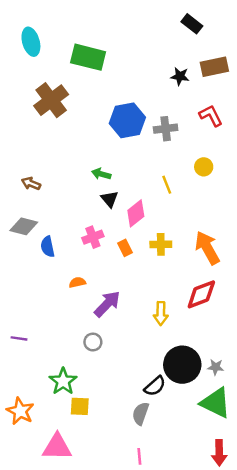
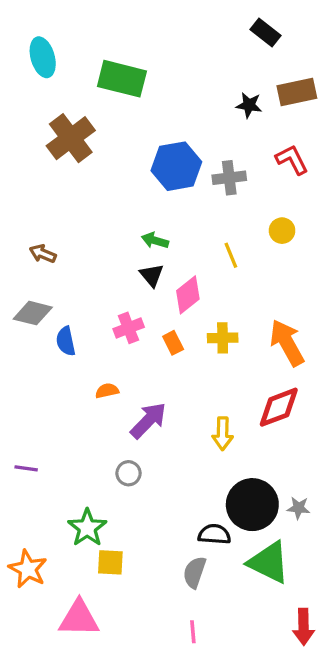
green arrow: (101, 174) -> (155, 240), moved
black semicircle: (155, 386) -> (214, 534), turned -135
green triangle: (216, 403) -> (269, 562), moved

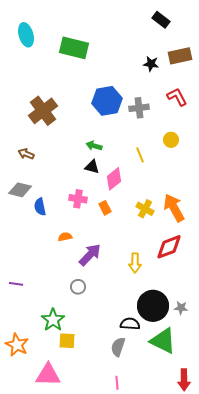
brown cross: (71, 138) -> (43, 111), moved
black triangle: (152, 275) -> (92, 167), turned -35
pink cross: (129, 328) -> (78, 199), turned 30
yellow cross: (223, 338) -> (145, 209), moved, turned 30

